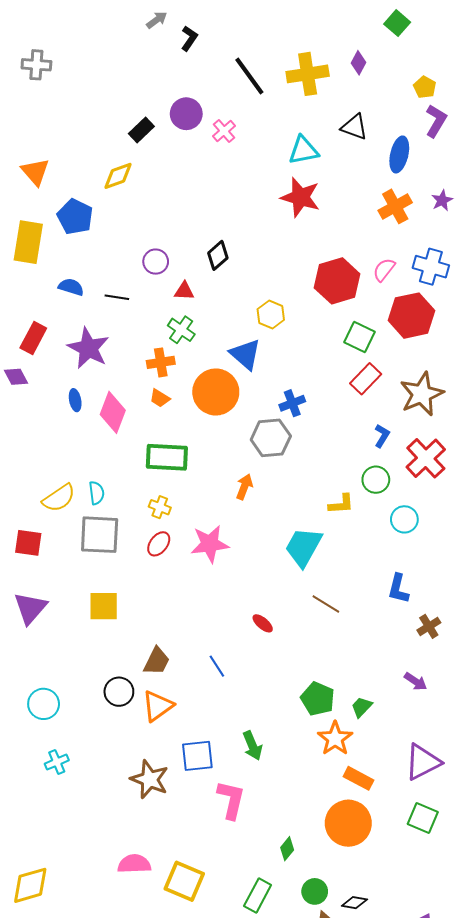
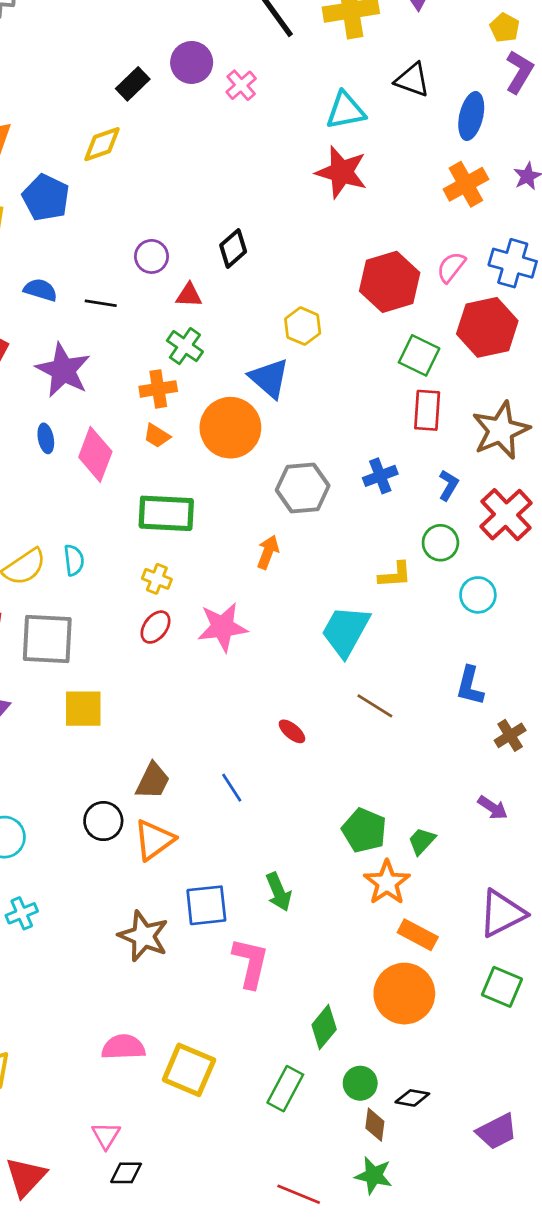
red rectangle: (366, 379) -> (427, 410), turned -40
blue cross: (292, 403) -> (380, 476), moved
gray square: (100, 535) -> (47, 639), moved
green diamond: (287, 849) -> (324, 1027), size x1.4

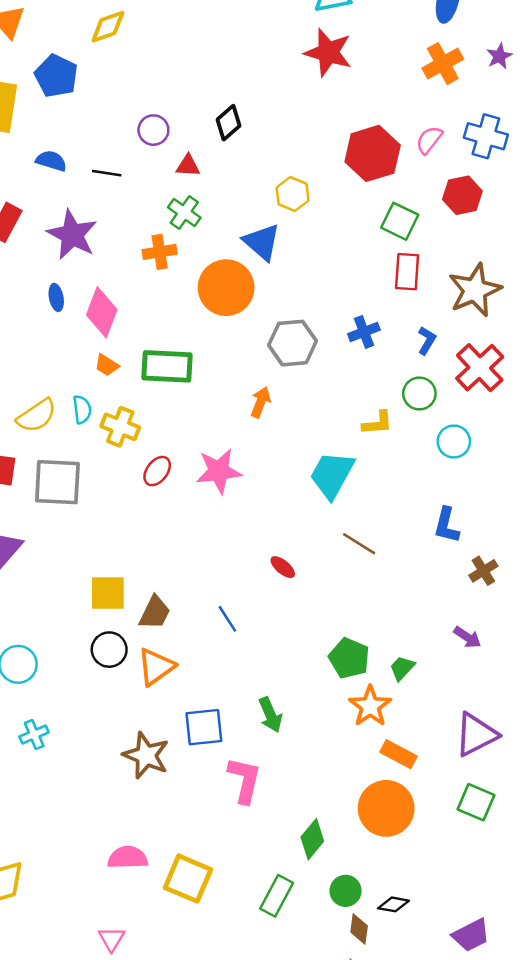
red hexagon: (487, 327) -> (462, 195), size x0.7
orange trapezoid: (157, 436) -> (107, 365), moved
yellow cross: (157, 579) -> (120, 427), moved, size x1.4
yellow square: (83, 709) -> (108, 593), moved

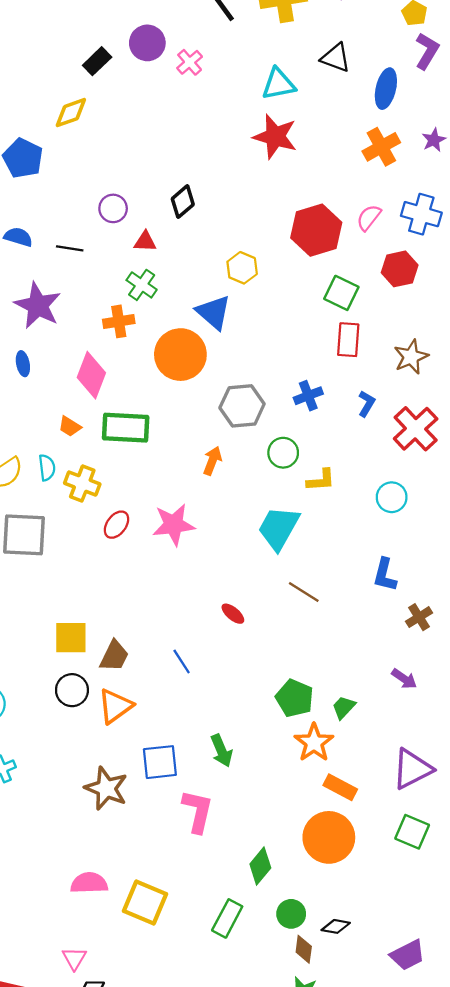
brown star: (475, 290) -> (411, 357), size x0.7
pink diamond: (102, 312) -> (91, 375), moved
green circle: (419, 393) -> (283, 453), moved

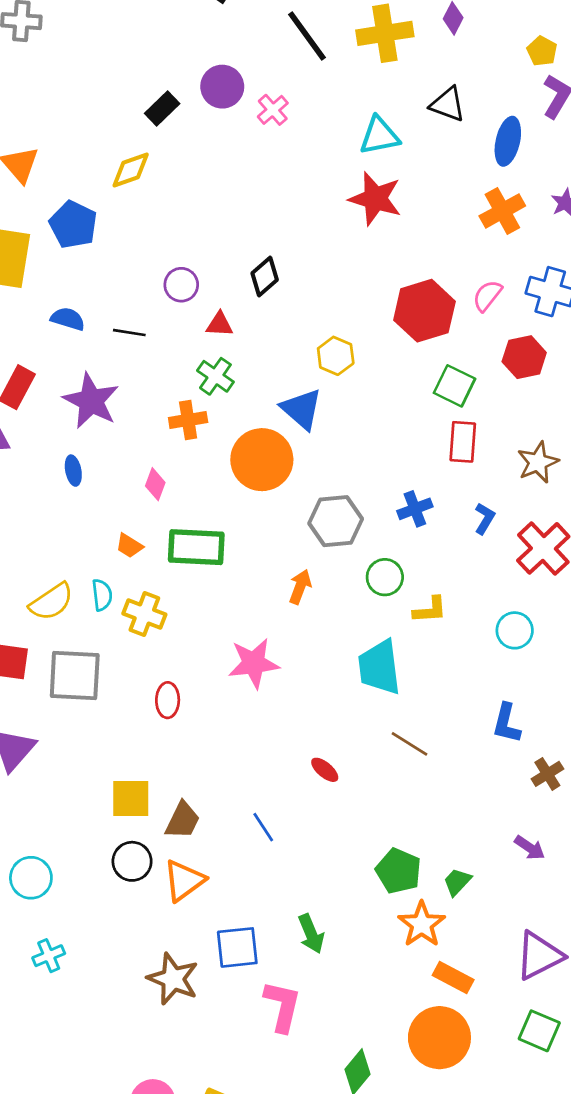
pink diamond: (91, 375) -> (155, 484), size x0.6
red ellipse: (117, 525) -> (168, 700), moved, turned -36
cyan trapezoid: (279, 528) -> (379, 667), turned -36

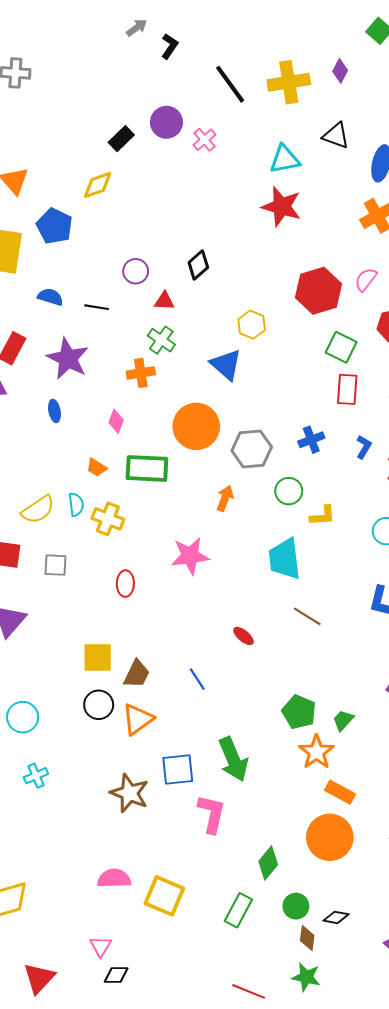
orange circle: (262, 460) -> (196, 426), moved
gray square: (75, 676) -> (55, 565), size x0.6
green arrow: (311, 934) -> (233, 759), size x1.5

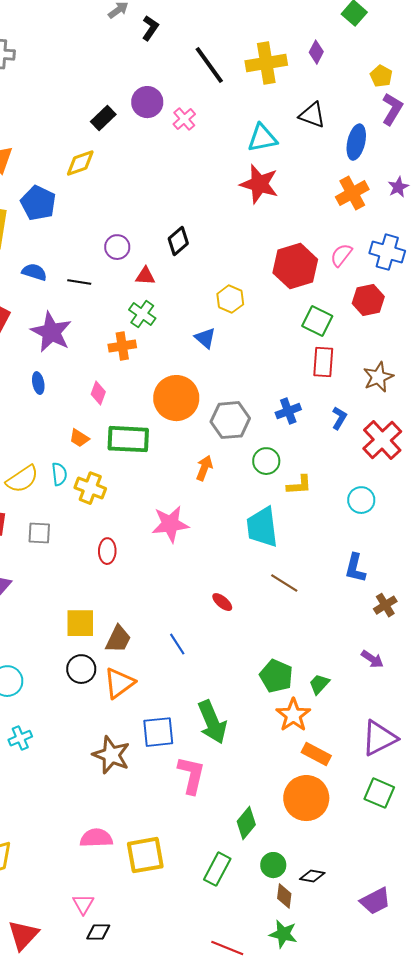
blue triangle: (226, 365) -> (205, 338), size x0.7
yellow square: (164, 896) -> (145, 855), turned -33

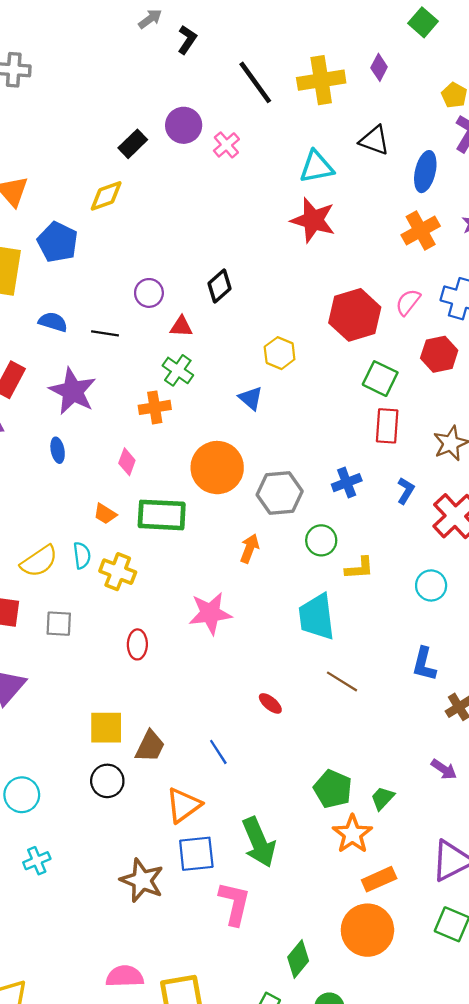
orange triangle: (119, 683) -> (184, 805), moved
orange rectangle: (316, 754) -> (379, 879), turned -52

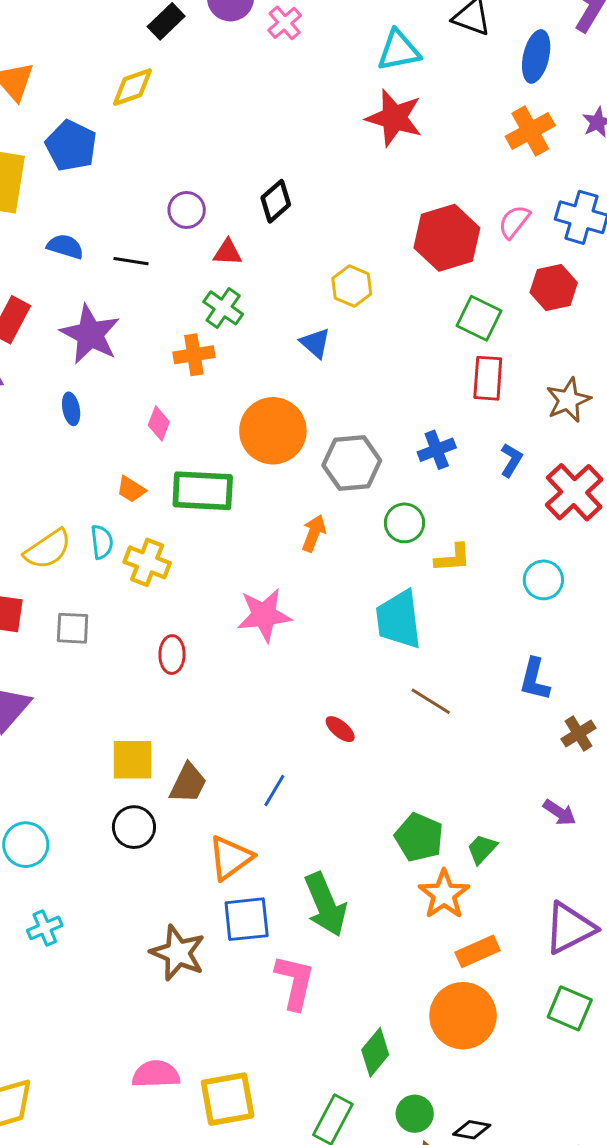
blue line: (218, 752) -> (274, 791), turned 64

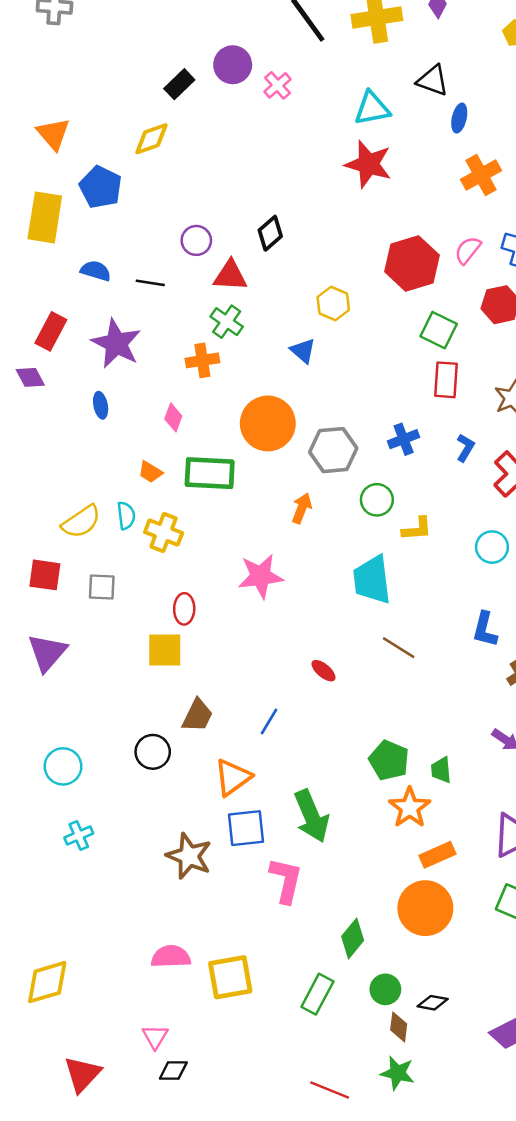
blue ellipse: (536, 56) -> (459, 118), moved, size x0.7
red triangle: (228, 252) -> (230, 276), size x1.4
yellow square: (132, 760) -> (165, 650), moved
green trapezoid: (482, 849) -> (441, 770), turned -48

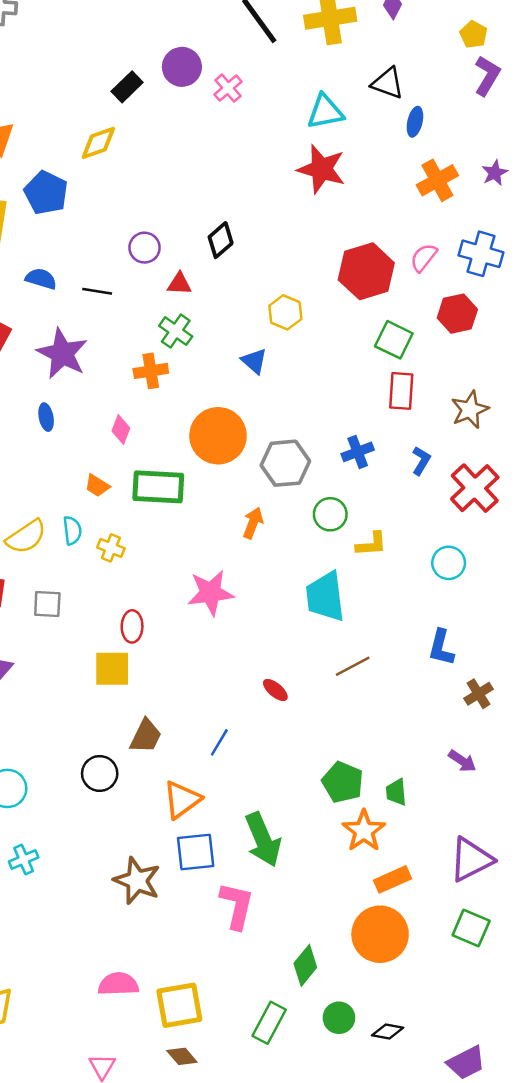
red triangle: (230, 276) -> (179, 284), size x0.7
yellow cross: (164, 533) -> (111, 548), size x0.7
brown line: (399, 648) -> (353, 666), turned -60
brown diamond: (399, 1027) -> (182, 1056), moved, turned -48

